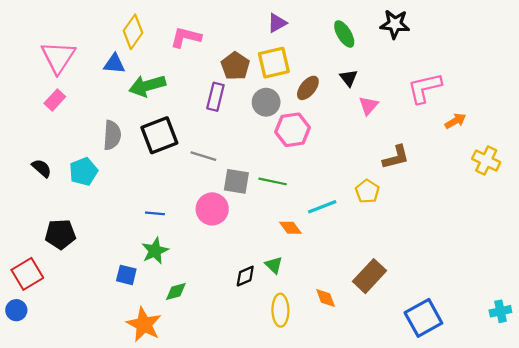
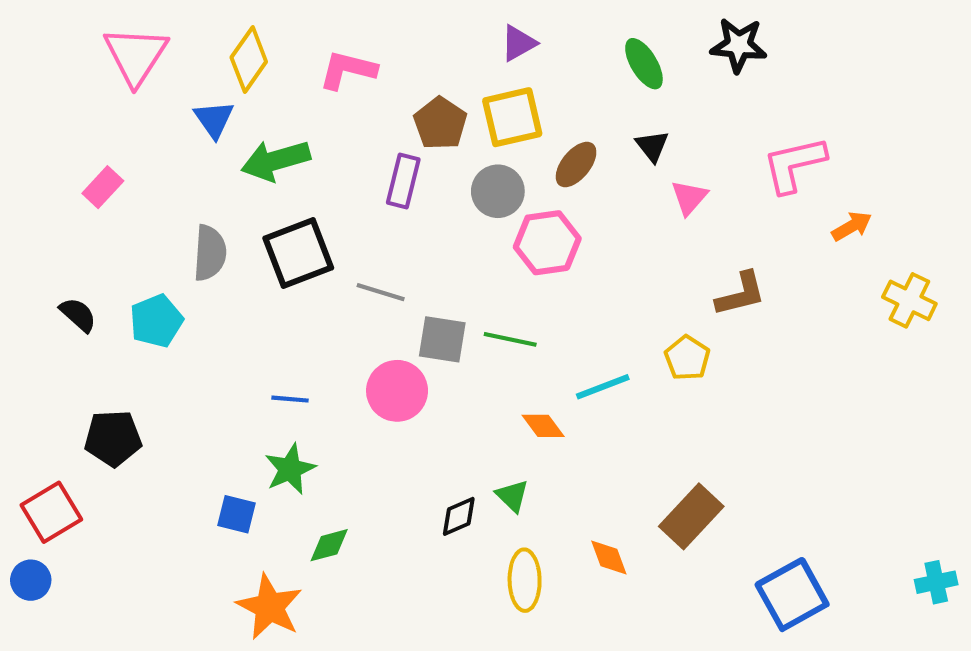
pink triangle: (58, 57) -> (136, 55), moved
blue triangle: (114, 64) -> (214, 119), turned 50

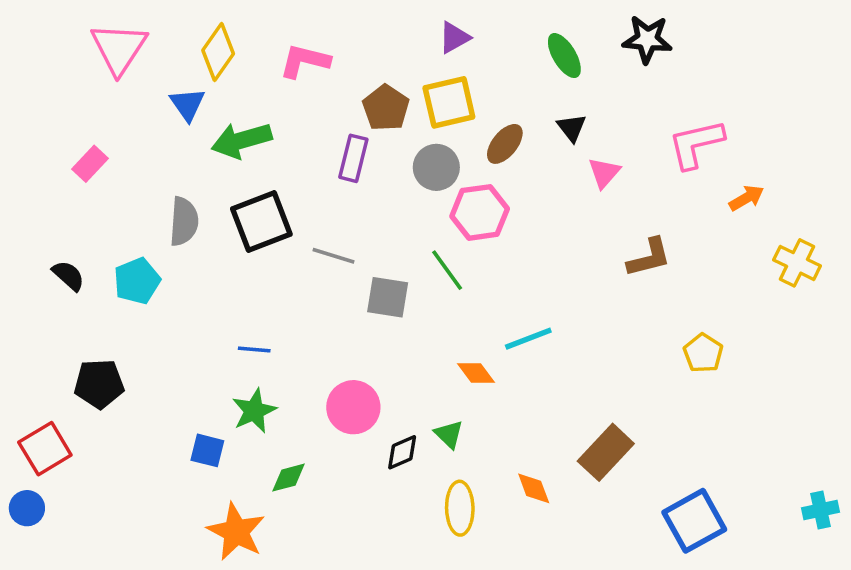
green line: (510, 339) -> (447, 270), moved, turned 42
yellow pentagon: (687, 358) -> (703, 353), moved
pink circle: (397, 391) -> (353, 407), moved

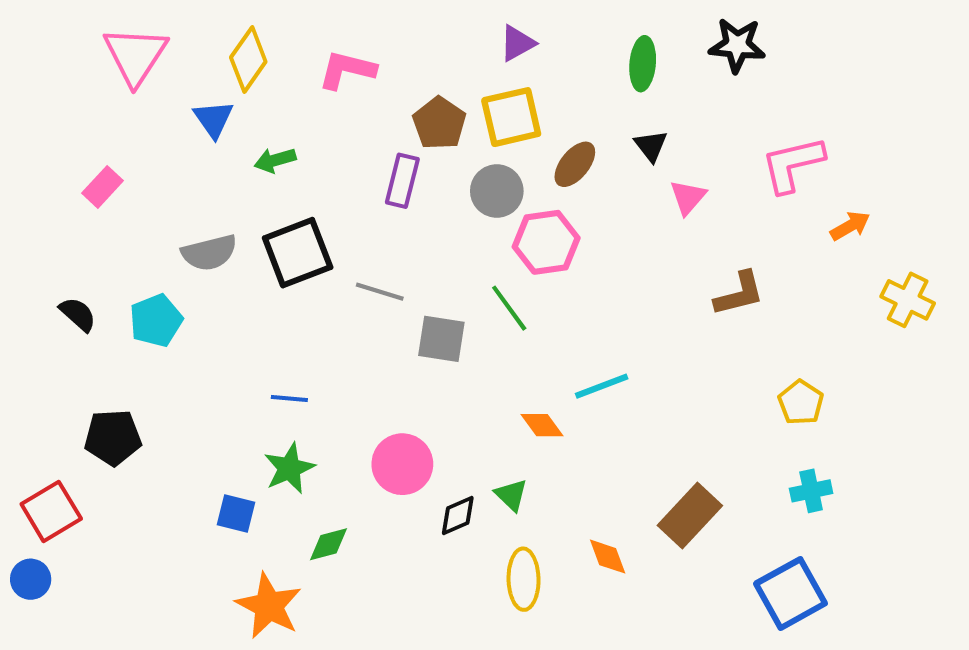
green ellipse: (564, 56) -> (643, 64), turned 36
green arrow: (242, 140) -> (275, 160), size x0.6
gray semicircle: (184, 221) -> (209, 253), turned 72
cyan cross: (820, 510) -> (811, 491), moved

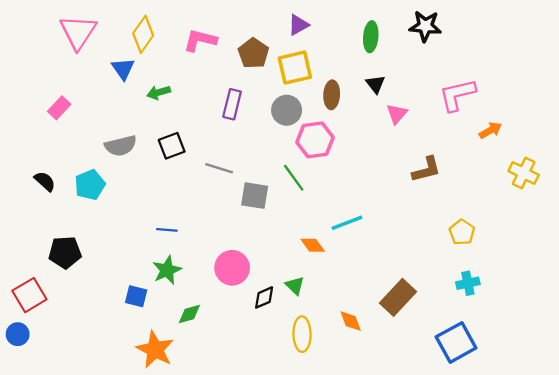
brown pentagon: (439, 123) -> (253, 53), moved
brown ellipse: (575, 164) -> (332, 95), turned -36
black square: (298, 253) -> (172, 146), size x0.7

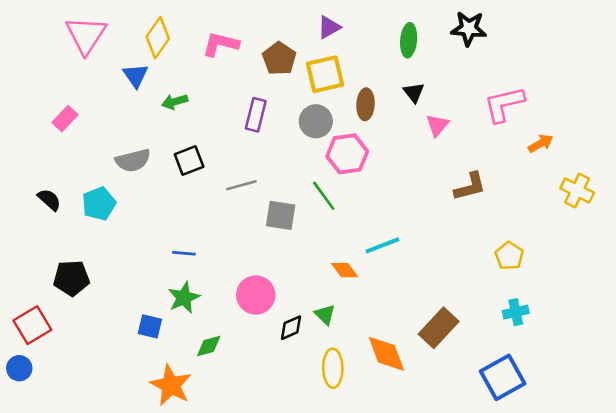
gray line: (219, 168) -> (241, 185), turned -32
orange diamond: (351, 321) -> (386, 354), size x1.6

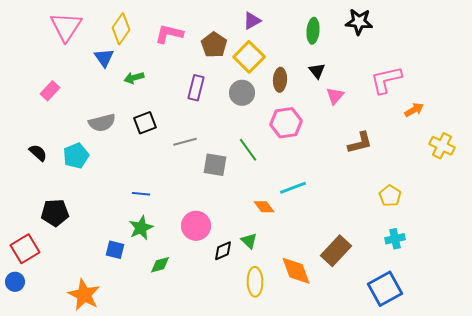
yellow square: (325, 74) -> (249, 57), turned -32
pink hexagon: (347, 154) -> (286, 123), moved
orange star: (171, 385) -> (84, 295), moved

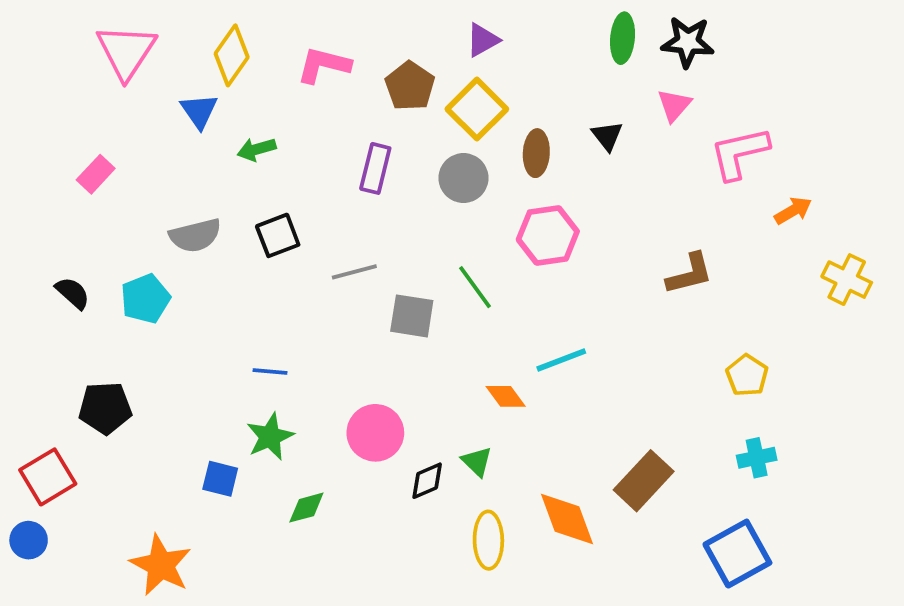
green ellipse: (313, 31) -> (623, 38), moved
pink triangle: (335, 96) -> (674, 105), moved

